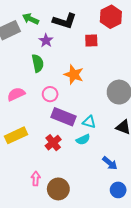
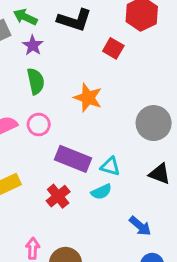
purple star: (46, 41) -> (33, 45), moved
red square: (91, 41) -> (113, 48), turned 32
pink circle: (50, 94) -> (39, 125), moved

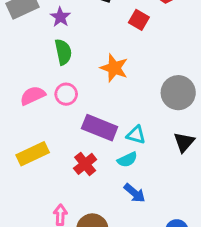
black triangle: (160, 174) -> (184, 142), turned 50
blue arrow: (140, 226) -> (135, 193), moved

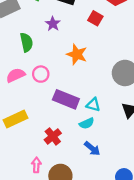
purple star: (60, 17) -> (53, 24), moved
green semicircle: (63, 52) -> (27, 42), moved
red cross: (85, 164) -> (53, 136), moved

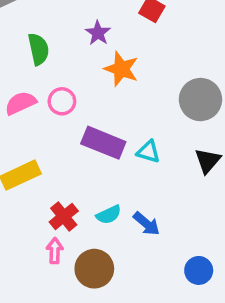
purple star: (53, 24) -> (98, 33), moved
cyan semicircle: (87, 123) -> (109, 215), moved
red cross: (53, 136) -> (64, 216), moved

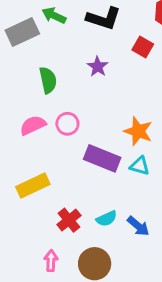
orange star: (121, 69) -> (138, 131), moved
pink arrow: (55, 251) -> (51, 261), moved

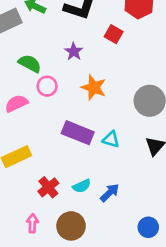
green semicircle: (48, 80) -> (30, 63), turned -50
pink circle: (67, 124) -> (47, 86), moved
orange star: (138, 131) -> (94, 87), moved
blue arrow: (138, 226) -> (110, 193), turned -84

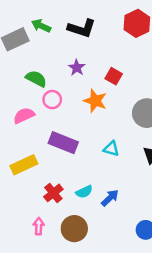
red square: (114, 34) -> (114, 76), moved
purple rectangle: (78, 133) -> (63, 143), moved

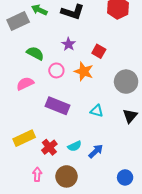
pink circle: (52, 100) -> (56, 70), moved
yellow rectangle: (24, 165) -> (24, 138), moved

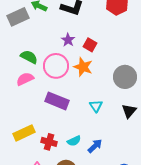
red square: (99, 51) -> (90, 45), moved
green semicircle: (35, 53) -> (29, 57), moved
pink circle: (56, 70) -> (56, 66), size x1.6
cyan triangle: (97, 111) -> (96, 106), turned 40
red cross: (49, 147) -> (49, 142), turned -35

